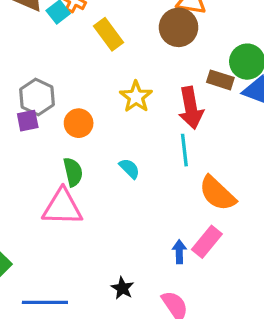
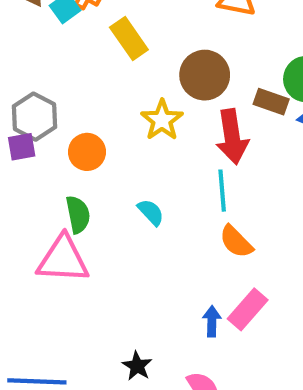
brown circle: (179, 27) -> (205, 75), moved
orange semicircle: (217, 193) -> (236, 242), moved, size x0.7

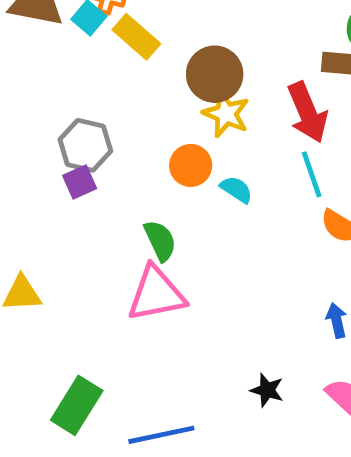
yellow rectangle: (129, 39) -> (136, 37), moved
brown circle: (205, 75) -> (215, 74), moved
orange circle: (87, 152) -> (191, 165), moved
cyan semicircle: (151, 212) -> (236, 189), moved

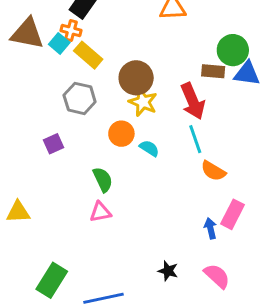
gray hexagon: (85, 145) -> (80, 98), moved
pink triangle: (156, 294) -> (100, 212), size x0.6

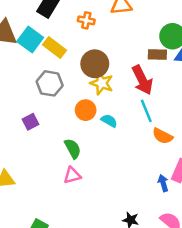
orange cross: (71, 30) -> (86, 20), moved
cyan square: (59, 43) -> (30, 39), size x1.5

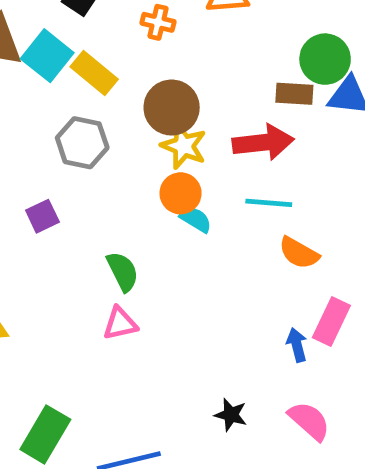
red arrow: (142, 80) -> (263, 142), turned -72
orange circle: (86, 110) -> (181, 193), moved
cyan line: (146, 111) -> (269, 203), turned -65

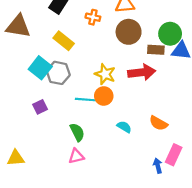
cyan square: (47, 56) -> (40, 68), moved
brown circle: (172, 108) -> (129, 32), moved
cyan line: (269, 203) -> (86, 100), moved
cyan semicircle: (196, 220) -> (124, 127), moved

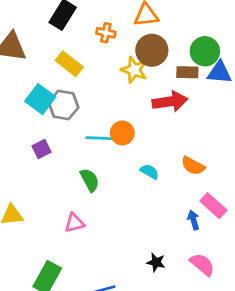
yellow star: (105, 74) -> (134, 70), moved
pink rectangle: (174, 155) -> (213, 206), turned -72
pink triangle: (76, 156) -> (74, 223), moved

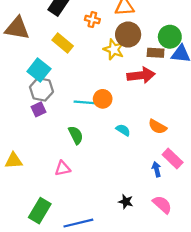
gray hexagon: (63, 105) -> (41, 89), moved

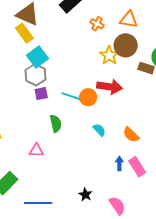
yellow rectangle: (63, 43) -> (24, 33), moved
red arrow: (141, 75) -> (110, 87), moved
purple square: (39, 109) -> (41, 94), moved
blue arrow: (157, 169) -> (119, 163), moved

